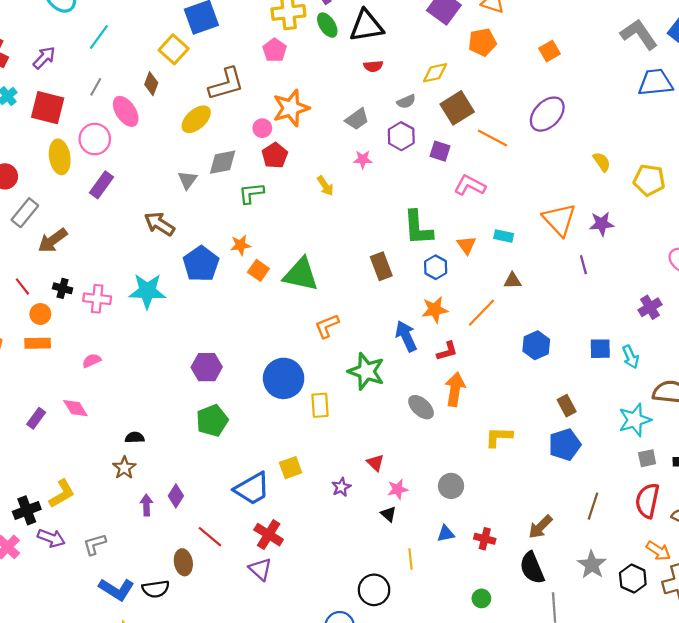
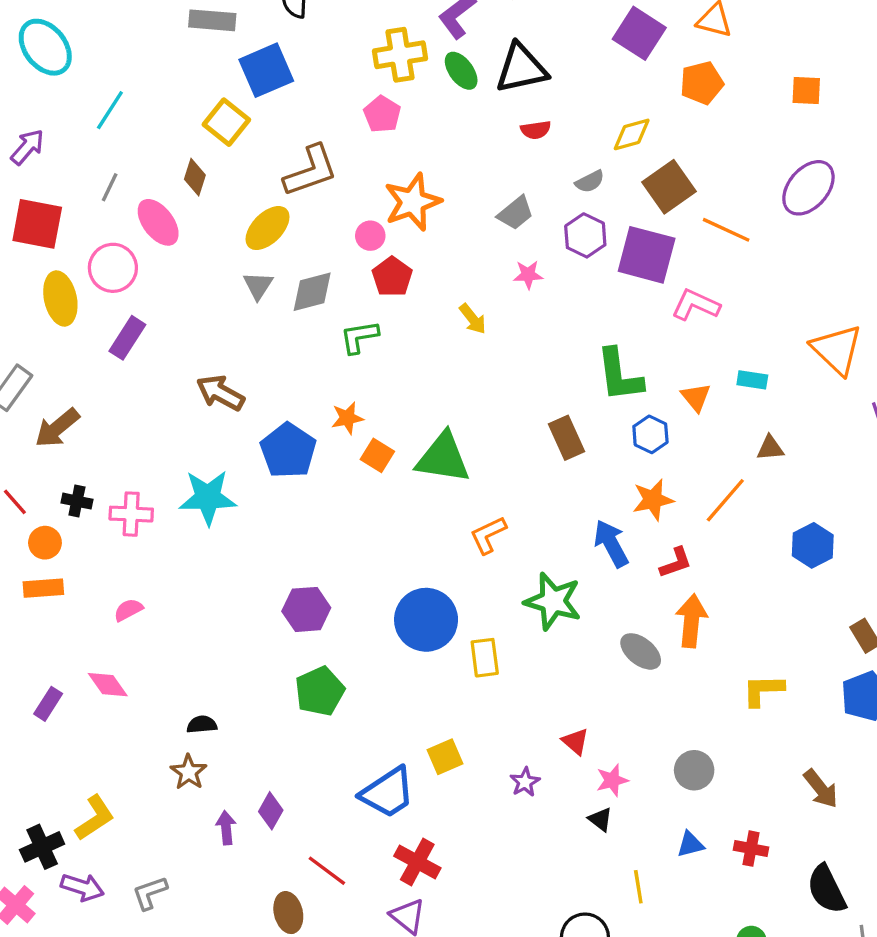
orange square: (550, 51) -> (806, 90), turned 36
purple square: (440, 151) -> (647, 255), size x1.8
gray triangle: (187, 180) -> (258, 286), moved
brown arrow: (540, 527) -> (821, 789), moved, turned -80

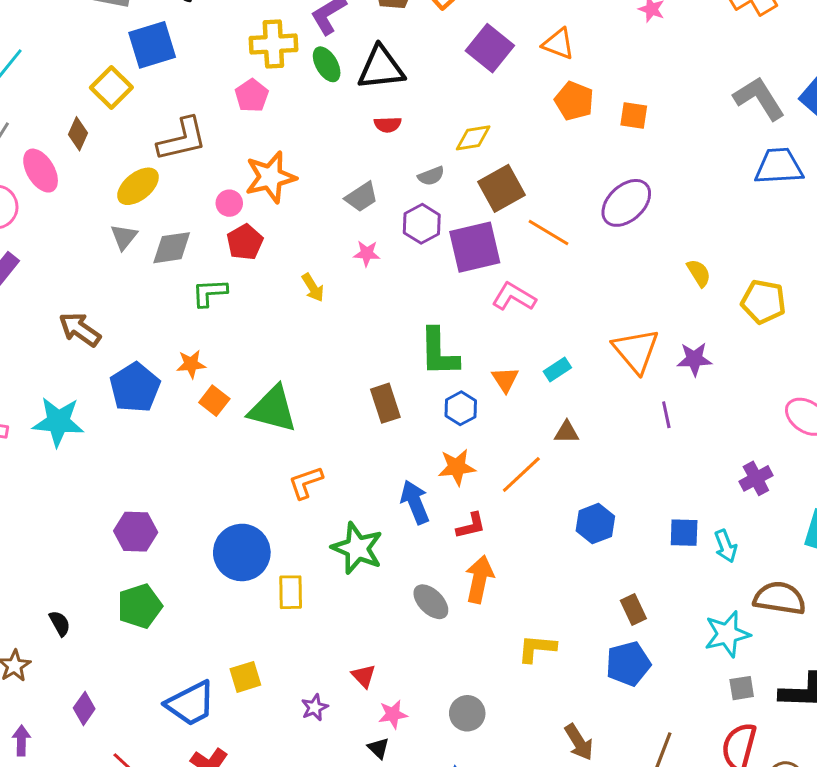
orange pentagon: (702, 83) -> (574, 101), moved, turned 30
purple square: (647, 255) -> (475, 247), turned -34
cyan rectangle: (752, 380) -> (557, 369), turned -48
black semicircle: (202, 725) -> (60, 623), moved, turned 60
purple arrow: (226, 828) -> (21, 740), moved

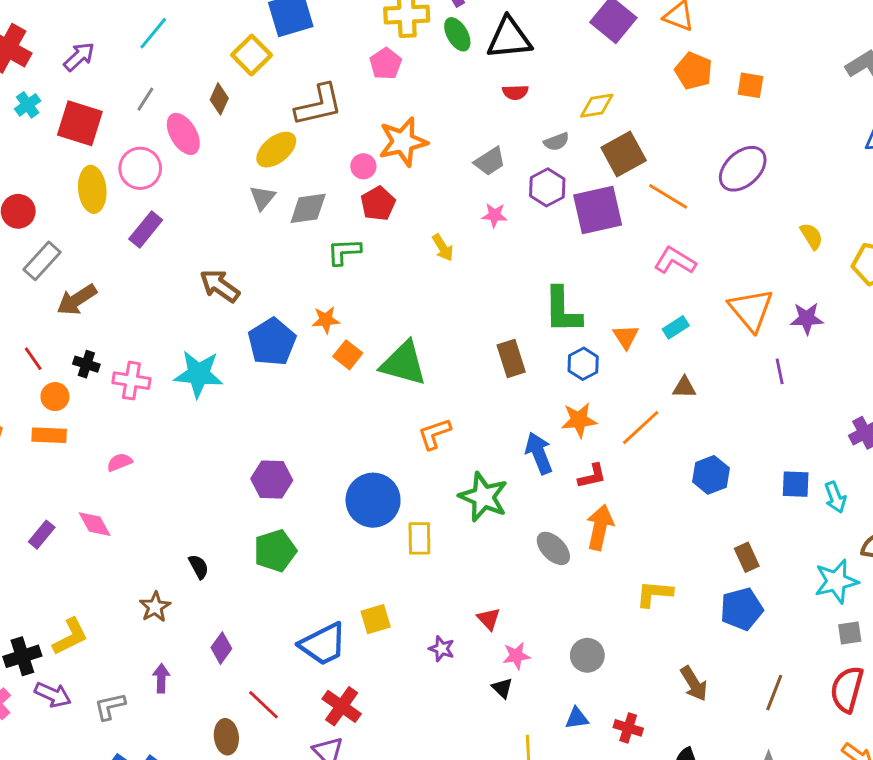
pink L-shape: (514, 297) -> (675, 261), moved
purple star: (315, 707) -> (442, 649), turned -30

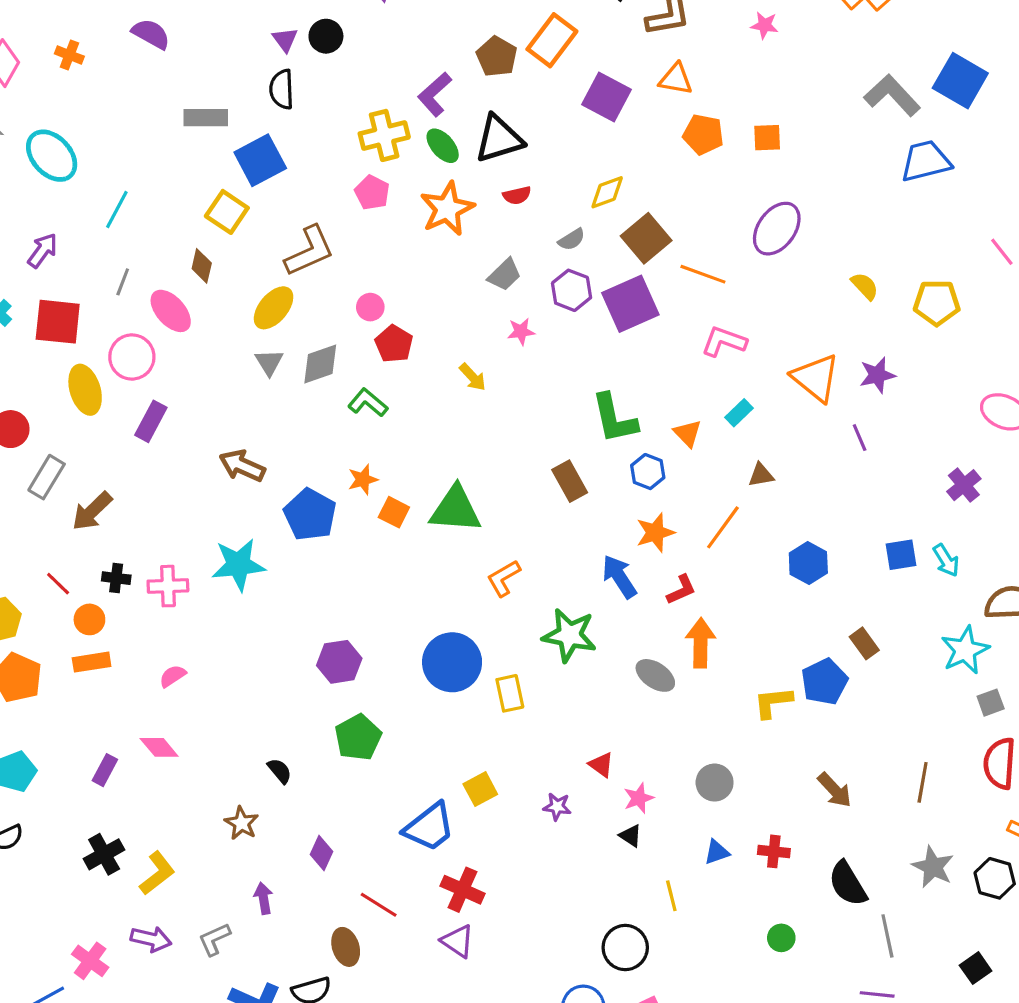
orange star: (403, 142) -> (447, 209), moved
green L-shape: (344, 252) -> (368, 403), turned 54
blue pentagon: (741, 609) -> (824, 682), moved
black cross: (22, 656) -> (104, 854), moved

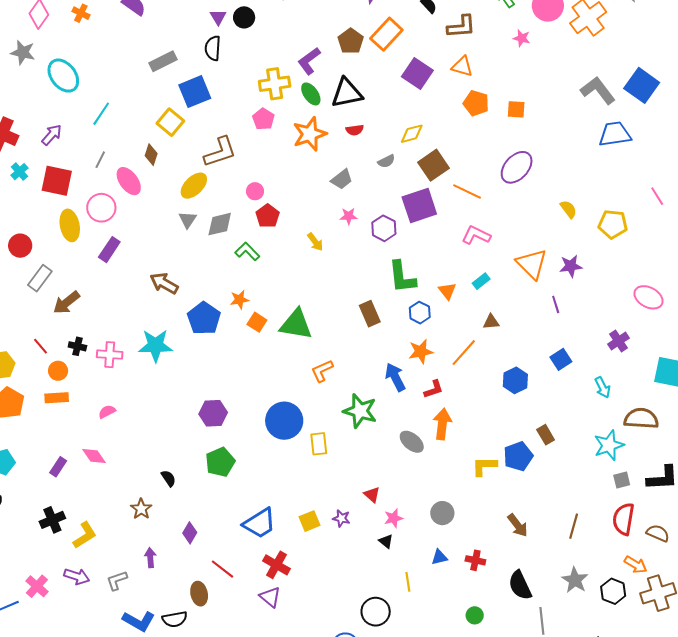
gray rectangle: (206, 118) -> (163, 61), turned -32
purple hexagon: (572, 290) -> (384, 228), moved
blue square: (901, 555) -> (561, 359), moved, turned -30
yellow square: (480, 789) -> (309, 521), moved

